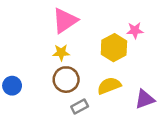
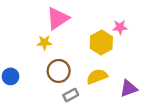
yellow star: (61, 53) -> (44, 43), moved

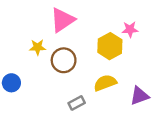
yellow star: (44, 43) -> (38, 47), moved
brown circle: (59, 71) -> (64, 60), moved

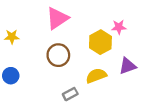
yellow star: (38, 47) -> (12, 37), moved
purple triangle: (139, 96) -> (128, 66), moved

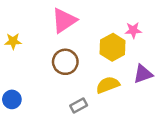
blue circle: (11, 76) -> (12, 99), moved

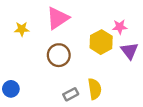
yellow star: (13, 41) -> (22, 29), moved
purple triangle: (143, 74) -> (129, 51), moved, turned -48
yellow semicircle: (108, 85) -> (95, 89), moved, turned 102

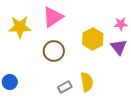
pink star: (120, 27) -> (121, 24), moved
yellow star: (22, 29) -> (20, 27), size x1.6

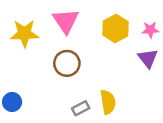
pink triangle: (53, 17) -> (66, 21), turned -30
yellow hexagon: (93, 39) -> (115, 28), moved

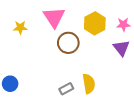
yellow star: (25, 33) -> (20, 28), size x0.6
brown circle: (67, 63) -> (68, 43), moved

